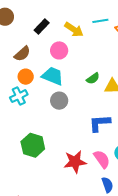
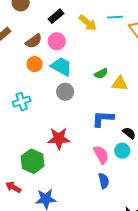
pink circle: (59, 50) -> (57, 41), moved
cyan cross: (19, 96) -> (22, 102), moved
green hexagon: (33, 145) -> (33, 161), moved
red star: (75, 162) -> (59, 138), moved

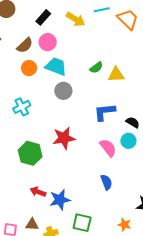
green hexagon: (33, 161) -> (30, 153), moved
blue semicircle: (104, 181) -> (106, 182), moved
red arrow: (13, 187) -> (38, 192), moved

